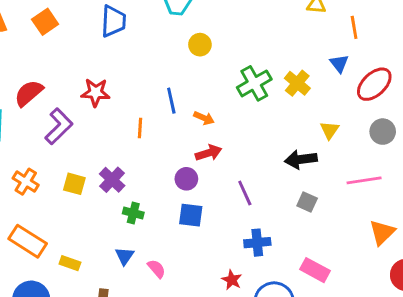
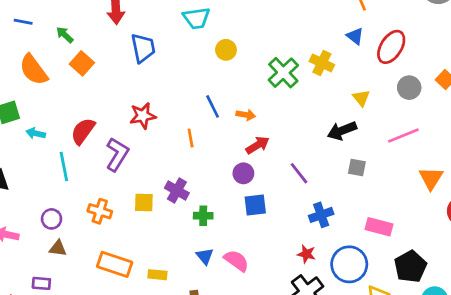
pink semicircle: (157, 269) -> (236, 261), size x1.4

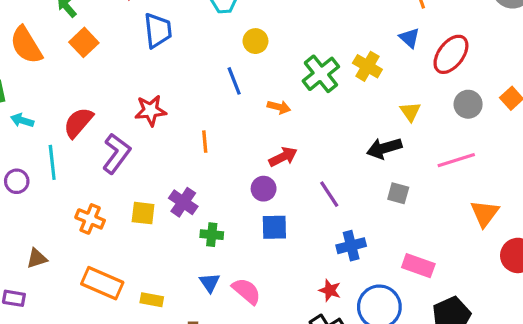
blue line: (213, 106) -> (234, 81), moved
orange arrow: (246, 115) -> (279, 107), moved
purple circle: (52, 219) -> (17, 181), moved
brown triangle: (58, 248) -> (37, 258), turned -30

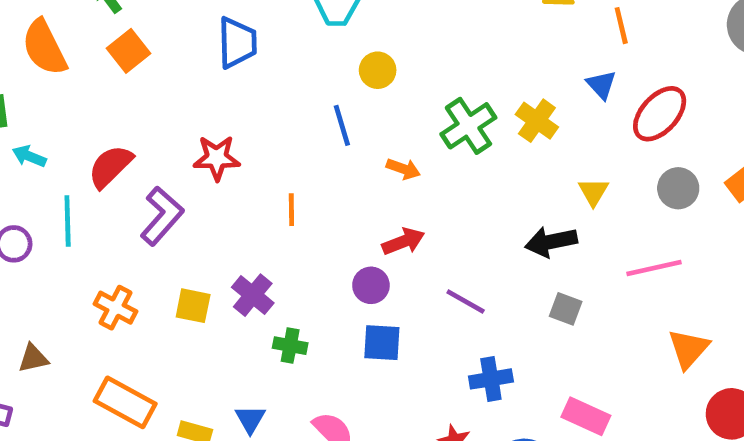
purple line: (329, 194) -> (466, 301), turned -32
blue triangle: (210, 283) -> (250, 419), moved

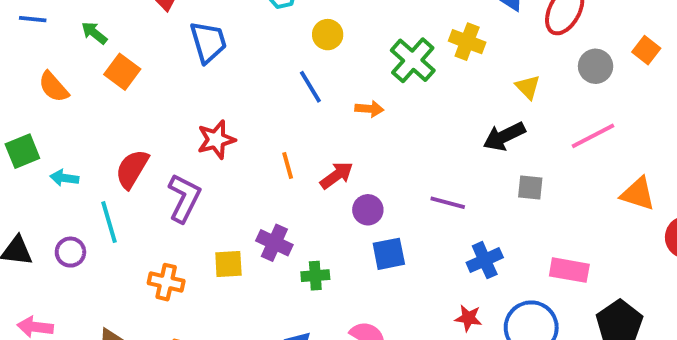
orange semicircle: (44, 47) -> (54, 87), size x0.7
red arrow: (403, 242) -> (337, 175), moved
orange triangle: (689, 349) -> (638, 194), turned -39

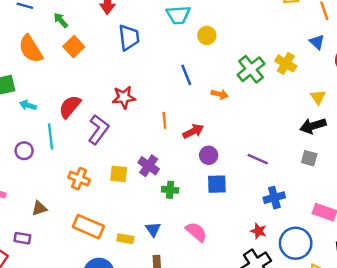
yellow circle: (328, 35) -> (207, 35), moved
orange semicircle: (54, 87) -> (31, 49), size x1.4
black arrow: (504, 136) -> (313, 126), moved

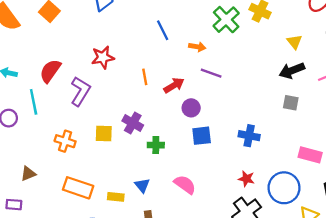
purple line: (258, 159) -> (211, 73), moved
blue cross: (274, 198) -> (249, 136), moved, turned 30

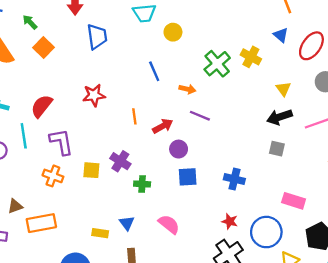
purple L-shape: (80, 91) -> (61, 142), moved, turned -44
orange rectangle: (78, 188) -> (41, 223), moved, turned -32

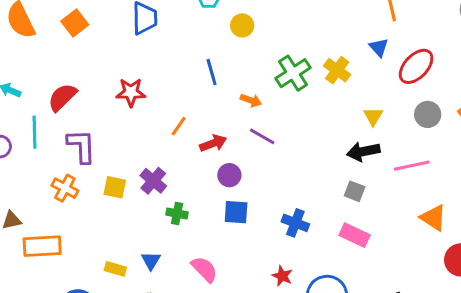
orange line: (134, 116) -> (179, 126), turned 35
pink rectangle: (294, 201) -> (355, 235), moved

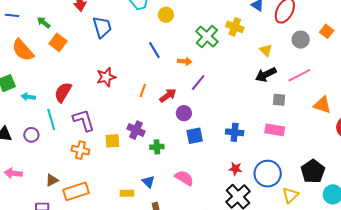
purple line: (262, 136) -> (198, 82), turned -66
gray square: (355, 191) -> (279, 100), moved

